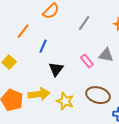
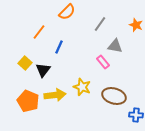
gray triangle: (106, 55) -> (115, 46), moved
black triangle: (56, 69) -> (43, 70), moved
yellow star: (65, 101) -> (82, 87), moved

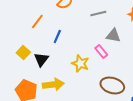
gray line: (100, 24) -> (98, 14), turned 42
yellow star: (82, 87) -> (80, 64), moved

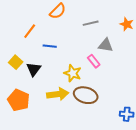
blue line: (57, 36) -> (50, 46), turned 72
yellow arrow: (53, 84) -> (58, 94), moved
brown ellipse: (112, 86) -> (86, 95), moved

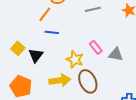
orange line: (30, 31) -> (45, 14), moved
gray triangle: (106, 45) -> (116, 54), moved
brown ellipse: (86, 95) -> (88, 81), turned 50

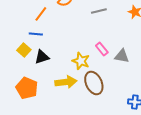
orange line: (45, 14) -> (41, 14), moved
blue line: (52, 32) -> (36, 34), moved
black triangle: (36, 55) -> (42, 57), turned 35

